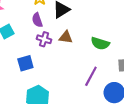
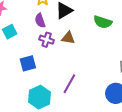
green semicircle: (100, 43) -> (103, 22), moved
purple line: (91, 76) -> (69, 84), moved

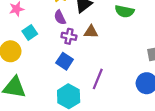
blue square: (28, 63) -> (65, 61), moved, turned -35

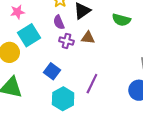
cyan square: (30, 32) -> (29, 35), size x1.5
blue square: (65, 61) -> (52, 71), moved

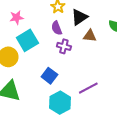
brown triangle: (88, 38) -> (90, 36), moved
purple line: (92, 84) -> (88, 88), turned 36

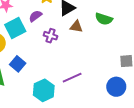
purple semicircle: (57, 28) -> (35, 16), moved, turned 72
blue square: (49, 76) -> (18, 64), moved

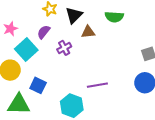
purple cross: (50, 36) -> (64, 48), turned -32
purple line: (72, 78) -> (97, 85), turned 30

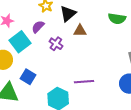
green semicircle: (114, 17) -> (117, 19), moved
purple cross: (64, 48) -> (56, 44), turned -32

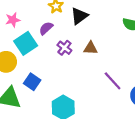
brown triangle: (80, 31) -> (91, 48), moved
purple line: (84, 82) -> (113, 81), moved, turned 48

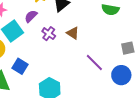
brown triangle: (91, 48) -> (73, 33), turned 32

